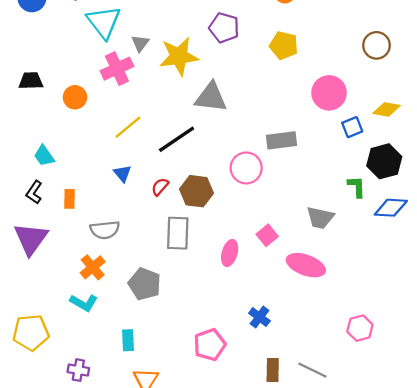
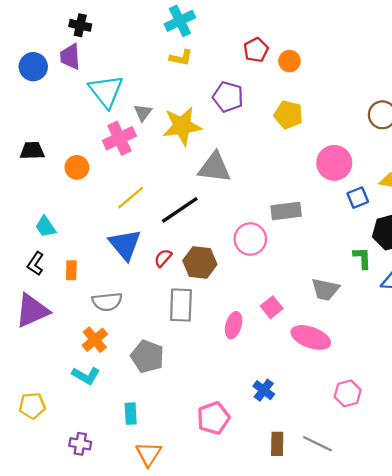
blue triangle: (122, 173) -> (125, 245), size x1.8
purple triangle: (31, 239) -> (32, 311), turned 30
pink hexagon: (360, 328) -> (348, 393), moved
yellow pentagon: (31, 333) -> (32, 406), size x0.7

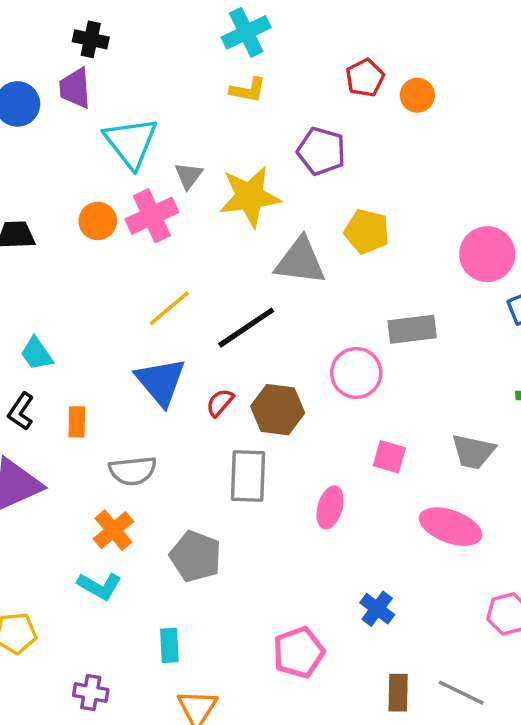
yellow pentagon: (288, 115) -> (367, 231), moved
orange circle: (77, 167) -> (98, 221), moved
pink square: (272, 307) -> (389, 457), moved, turned -35

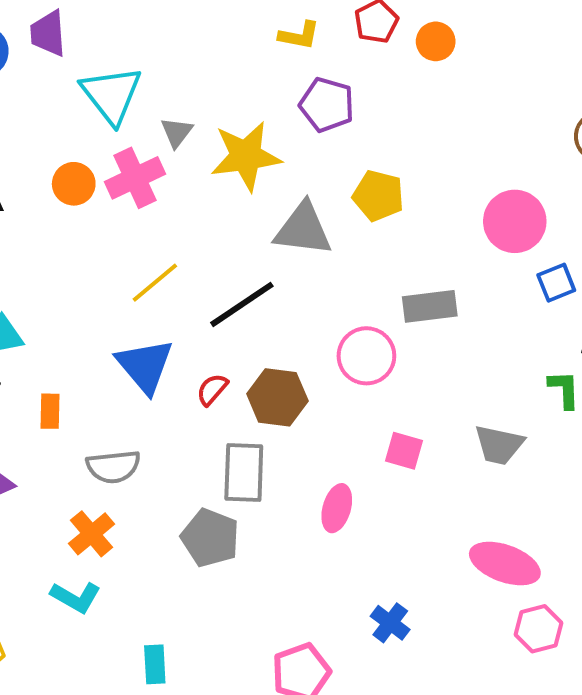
yellow L-shape: (248, 90) -> (299, 35), moved
pink ellipse: (451, 527) -> (505, 564), moved
gray pentagon: (196, 556) -> (210, 538), moved

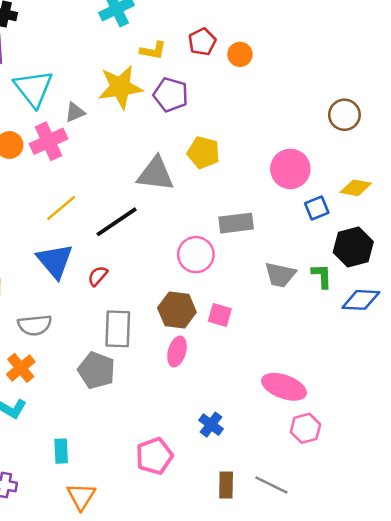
gray triangle: (177, 132) -> (75, 112), turned 30
yellow star: (246, 156) -> (120, 87), moved
brown hexagon: (277, 397) -> (177, 310), moved
gray trapezoid: (499, 445) -> (280, 275), moved

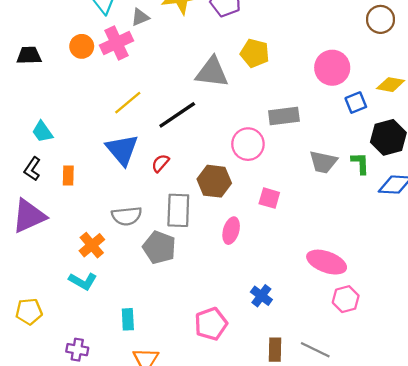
brown hexagon: (177, 310) -> (214, 181), moved
gray semicircle: (35, 325) -> (127, 216), moved

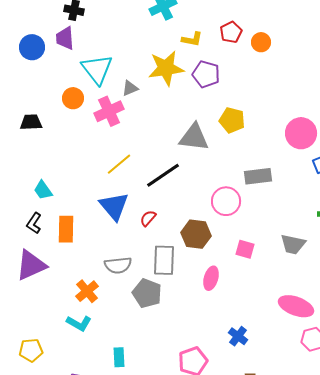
orange circle: (82, 46) -> (73, 98), moved
gray trapezoid: (323, 162) -> (293, 244), moved
orange rectangle: (68, 176) -> (66, 229), size x1.5

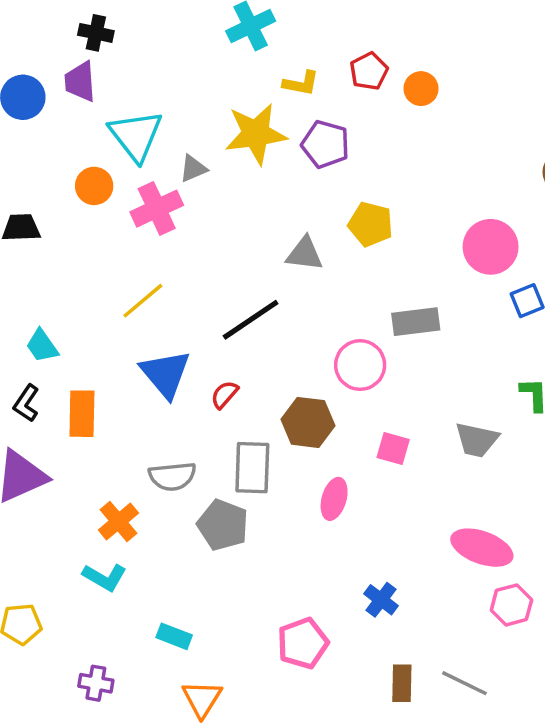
gray triangle: (194, 137) -> (305, 254), size x0.7
yellow line: (119, 164) -> (143, 301), moved
cyan rectangle: (119, 357) -> (174, 636), turned -66

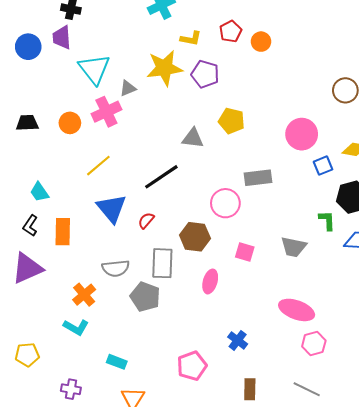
orange circle: (94, 186) -> (70, 123), moved
gray line: (464, 683) -> (307, 389), moved

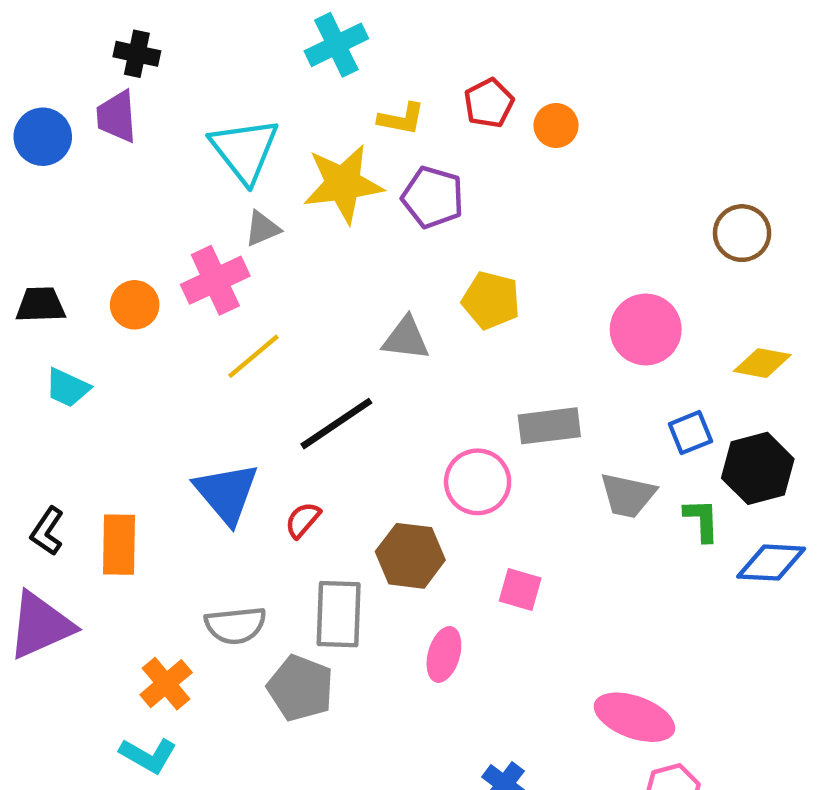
cyan triangle: (94, 69) -> (244, 150), moved
yellow line: (98, 166) -> (253, 356), moved
blue square: (323, 166) -> (690, 433), moved
cyan trapezoid: (39, 192) -> (67, 388), moved, turned -30
gray trapezoid: (294, 247) -> (628, 495), moved

